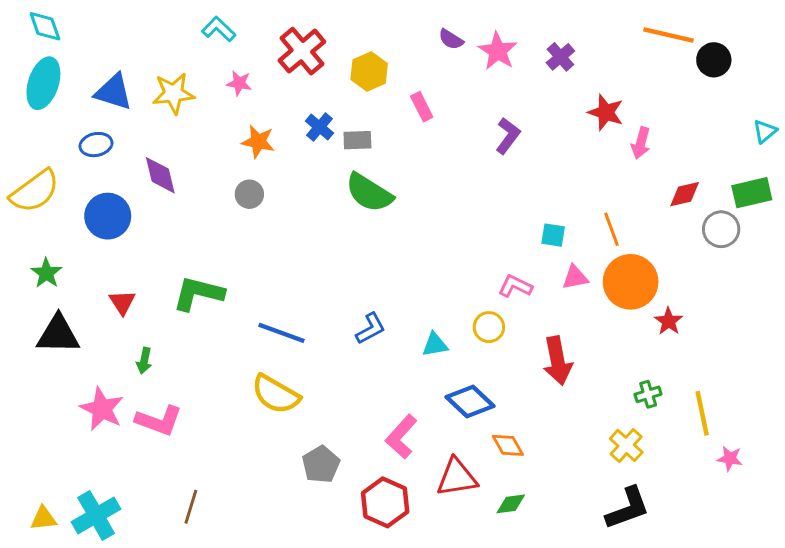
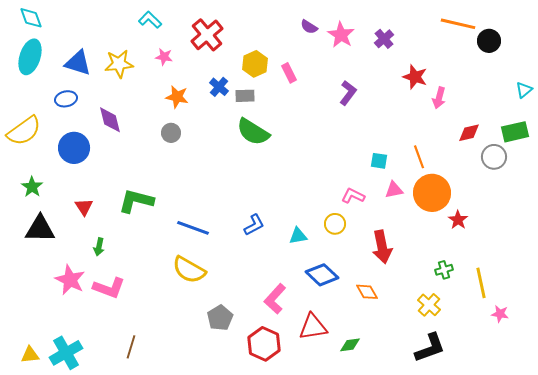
yellow hexagon: (369, 72) -> (255, 64), moved
orange diamond: (508, 445) -> (367, 292), moved

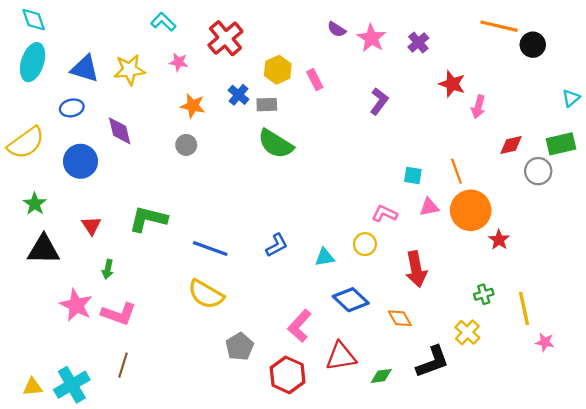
brown line: (131, 347) -> (123, 365), moved
black L-shape: (430, 348) -> (432, 362), moved

